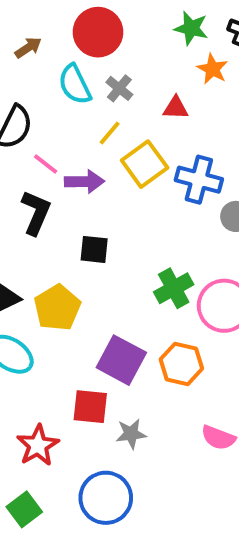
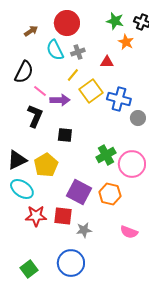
gray cross: (119, 88) -> (78, 52), turned 32
red star: (38, 445) -> (36, 216), moved, turned 30

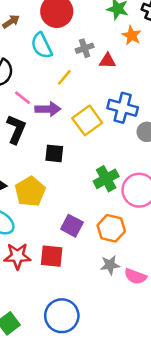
gray cross: (78, 52) -> (85, 48), moved
yellow square: (91, 91) -> (87, 120), moved
purple square: (79, 192) -> (72, 226), size x0.7
gray star: (84, 230) -> (110, 265), moved

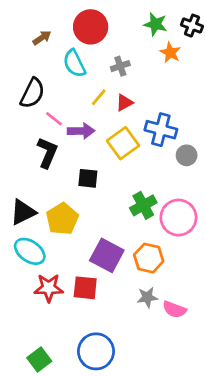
red triangle: (107, 61) -> (124, 103), moved, turned -30
purple square: (72, 226) -> (107, 255), size x1.4

